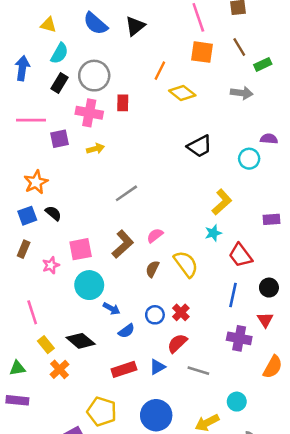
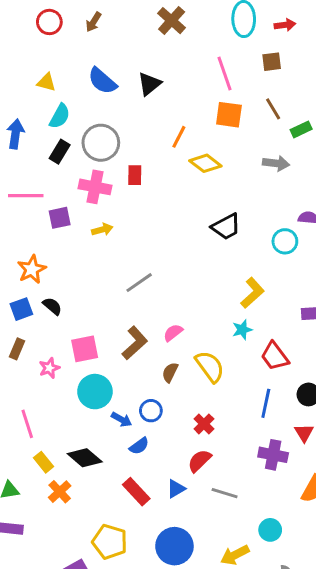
blue circle: (155, 315) -> (151, 411), moved
red rectangle: (124, 369) -> (136, 492), turned 65

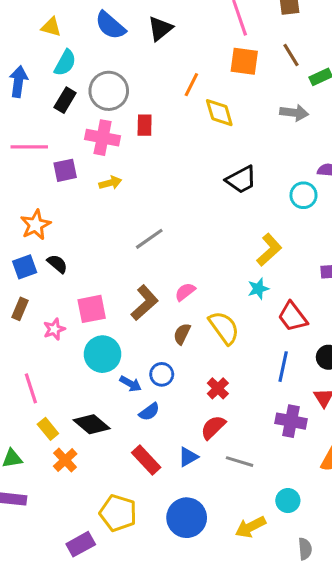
yellow diamond: (205, 163) -> (219, 113), turned 36

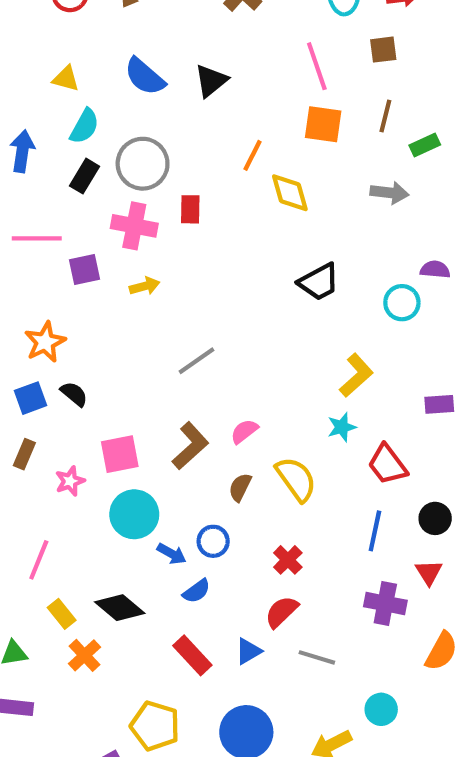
brown line: (291, 55) -> (385, 116), turned 45
pink line: (31, 388) -> (39, 560), turned 40

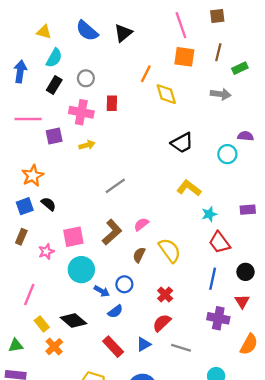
gray circle: (143, 164) -> (86, 78), size x0.6
yellow L-shape: (356, 375) -> (189, 188), moved, turned -100
cyan star: (342, 427) -> (209, 214), moved

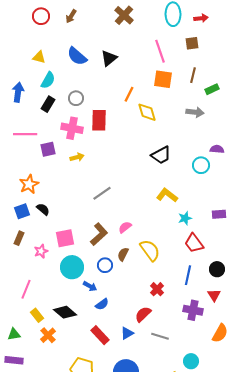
red rectangle: (112, 103) -> (99, 120), size x1.5
blue circle: (124, 284) -> (105, 265), moved
red cross: (165, 295) -> (157, 289), moved

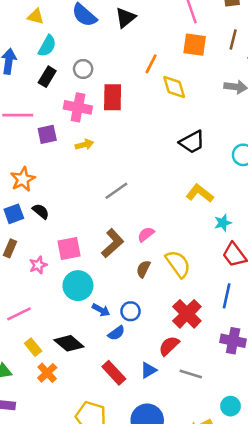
blue circle: (105, 265) -> (131, 311), moved
pink line: (26, 289) -> (19, 314), turned 42
red cross: (157, 289) -> (187, 314), size x1.6

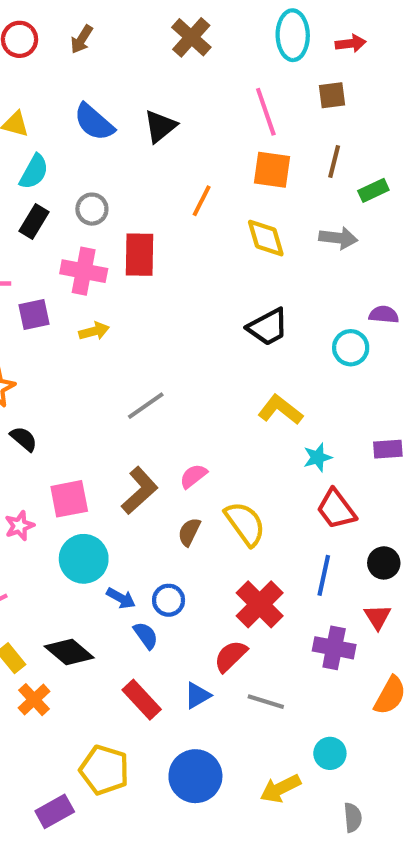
yellow diamond: (174, 87) -> (266, 238), moved
blue semicircle: (116, 333) -> (146, 635), turned -90

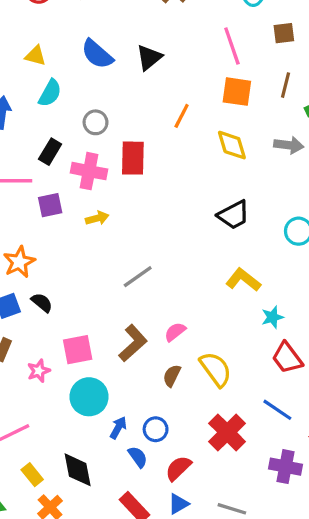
black rectangle: (34, 221) -> (50, 152), moved
blue line: (324, 575) -> (277, 410), turned -68
blue arrow: (121, 598) -> (118, 428), turned -90
black diamond: (69, 652) -> (78, 470), turned 39
red semicircle: (231, 656) -> (178, 468), moved

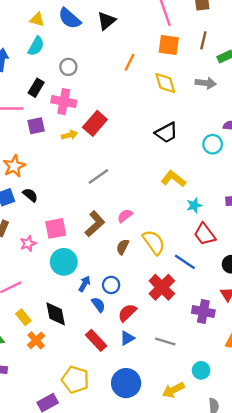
yellow triangle: (35, 56) -> (37, 20), moved
red rectangle: (133, 158) -> (95, 123), moved, turned 40
blue line: (277, 410) -> (185, 262), moved

